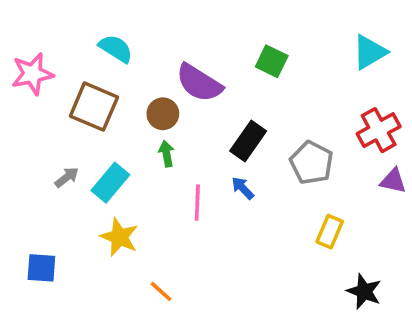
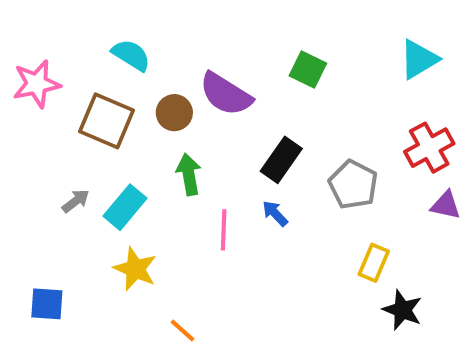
brown circle: (163, 114) -> (174, 113), moved
green arrow: (166, 154) -> (189, 174), size x1.4
black star: (364, 291) -> (402, 310), moved

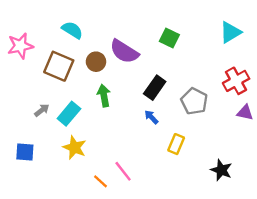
pink line: (224, 230) -> (123, 171), moved, turned -40
yellow rectangle: (374, 263) -> (176, 144), moved
blue square: (47, 304) -> (25, 152), moved

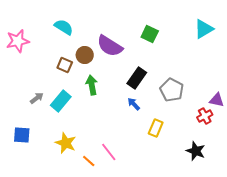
brown square: (59, 66) -> (65, 65), moved, size x0.6
red cross: (236, 81) -> (205, 116), moved, size x0.7
yellow star: (75, 147) -> (66, 143), moved

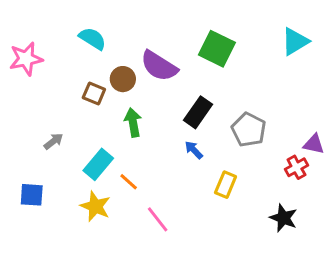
green square: (150, 34) -> (217, 49), size x1.4
cyan rectangle: (61, 101) -> (98, 164), moved
orange line: (89, 161) -> (129, 182), moved

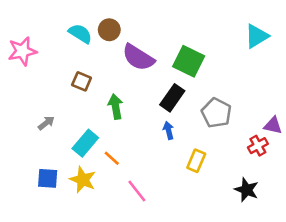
green square: (217, 49) -> (189, 61), moved
brown circle: (123, 79) -> (109, 30), moved
blue arrow: (194, 150) -> (168, 131), turned 30
blue square: (32, 195) -> (48, 178), moved

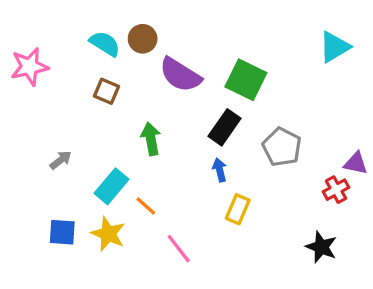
brown square: (82, 81) -> (107, 91), moved
yellow rectangle: (196, 161) -> (238, 209), moved

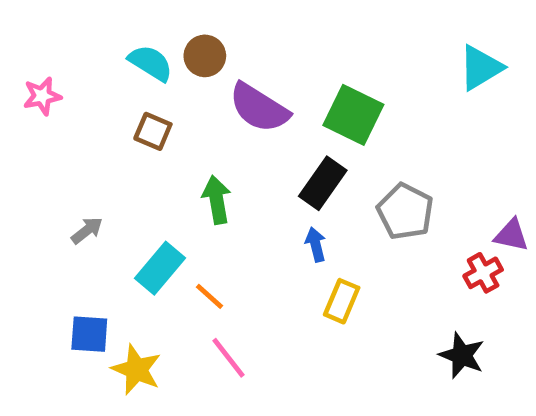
pink star: (29, 67) -> (42, 96), size x0.7
yellow star: (108, 234) -> (136, 370), moved
pink line: (179, 249) -> (228, 358), moved

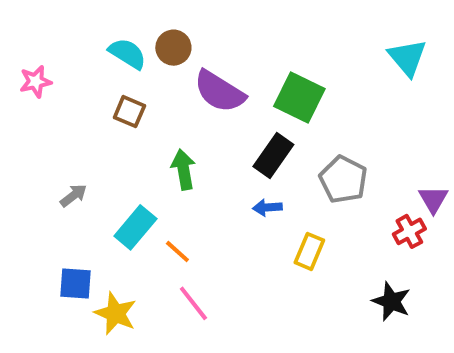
cyan triangle: (481, 68) -> (407, 58), turned -39
purple triangle: (511, 235) -> (433, 199), turned 48
blue arrow: (316, 245) -> (267, 207), turned -80
yellow rectangle: (342, 301) -> (309, 251), moved

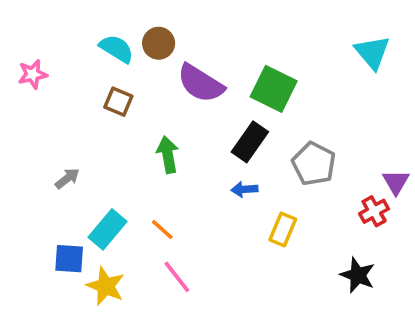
cyan rectangle: (135, 227) -> (107, 229), moved

